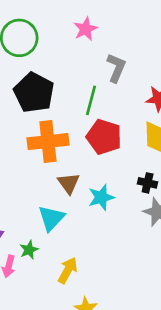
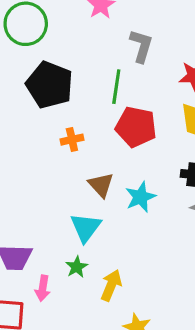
orange cross: (48, 142) -> (72, 140), size x0.5
green star: (29, 250) -> (77, 267), moved

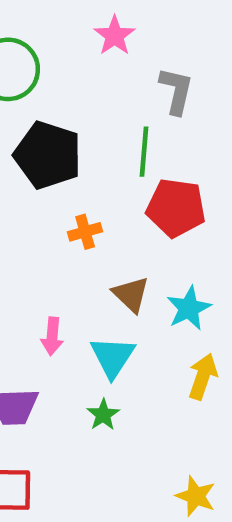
yellow arrow: (111, 285) -> (203, 377), moved
pink arrow: (43, 288) -> (52, 336), moved

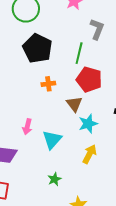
brown triangle: (131, 294) -> (74, 104), moved
green star: (103, 415) -> (54, 179), moved

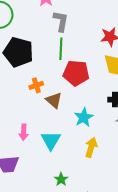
gray L-shape: (97, 29) -> (61, 21), moved
brown triangle: (74, 104) -> (54, 100), moved

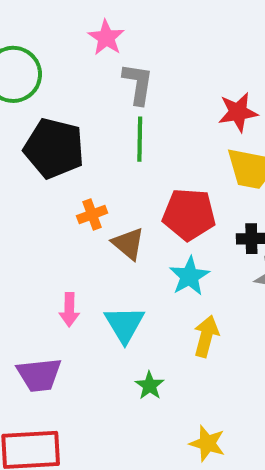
red pentagon: (76, 73) -> (189, 214), moved
green star: (61, 179) -> (150, 386), moved

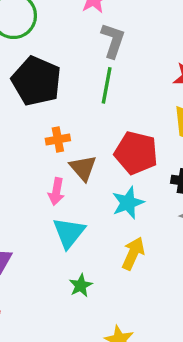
pink arrow: (69, 310) -> (56, 192), moved

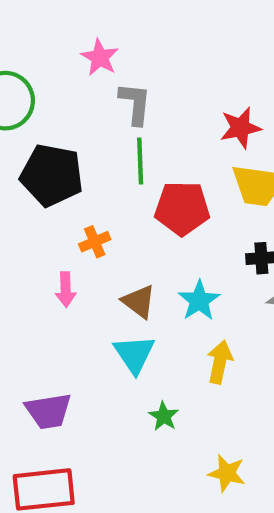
red pentagon: (136, 153) -> (182, 208), moved
brown triangle: (83, 168) -> (139, 302), moved
pink arrow: (56, 192) -> (66, 290), moved

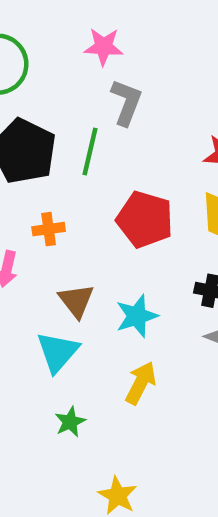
pink star: (100, 57) -> (104, 47), turned 30
green line: (140, 161) -> (90, 152), moved

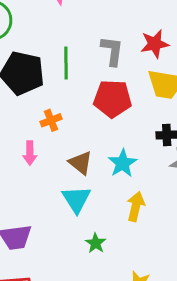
gray L-shape: (126, 102) -> (112, 51), moved

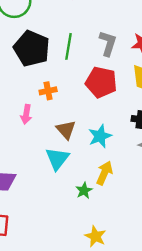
green star: (96, 243) -> (84, 191), moved

